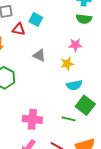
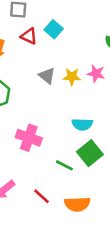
yellow star: (67, 64) -> (72, 77), moved
pink cross: (32, 119) -> (29, 138), moved

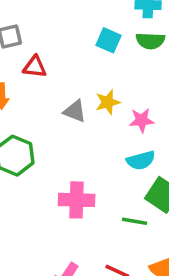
cyan square: (54, 29) -> (108, 40), moved
pink star: (96, 74) -> (142, 120), moved

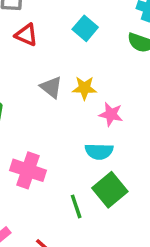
cyan square: (108, 40) -> (85, 28), moved
green line: (134, 221) -> (76, 206), turned 45

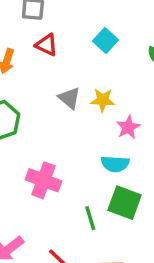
pink star: (111, 114) -> (128, 127), turned 30
green square: (110, 190) -> (125, 203), turned -32

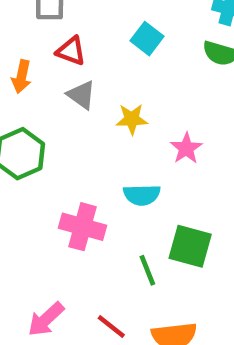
gray triangle: (69, 98) -> (81, 95), moved
yellow star: (103, 100) -> (132, 119), moved
cyan semicircle: (115, 164) -> (142, 195), moved

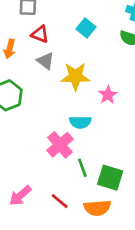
yellow star: (132, 119) -> (75, 76), size x1.5
pink cross: (83, 227) -> (60, 145), moved, turned 32
green square: (190, 246) -> (110, 178), moved

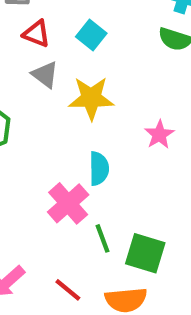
cyan square: (86, 28) -> (91, 35), moved
pink star: (108, 95) -> (159, 135), moved
cyan semicircle: (80, 122) -> (99, 169), turned -90

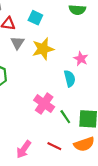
gray triangle: (45, 75) -> (17, 43), turned 40
cyan semicircle: (99, 169) -> (70, 79), moved

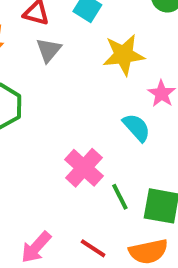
yellow star: (43, 49) -> (124, 55), moved
cyan semicircle: (70, 79) -> (137, 128), turned -35

